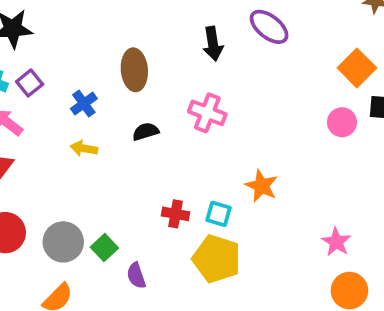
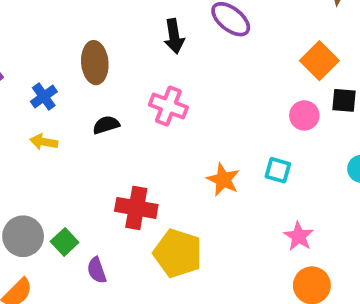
red cross: (176, 214) -> (136, 208), size x1.5
cyan square: (219, 214) -> (278, 170), moved

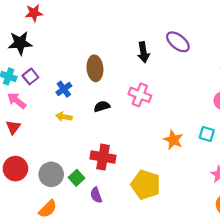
red cross: (136, 208) -> (103, 157), moved

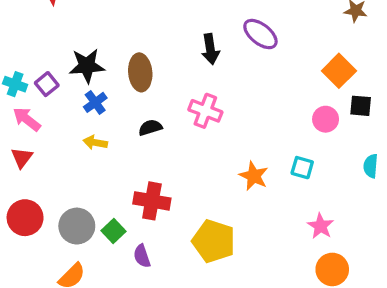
black star: (20, 43) -> (87, 66), moved

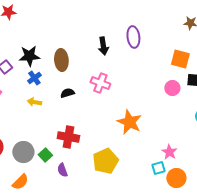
purple ellipse: (260, 34) -> (133, 37), turned 45
orange square: (339, 71) -> (180, 59), turned -30
cyan square: (302, 168) -> (158, 168), moved, turned -32
orange star: (254, 176) -> (129, 122), size x1.4
yellow pentagon: (214, 241) -> (105, 161), turned 30

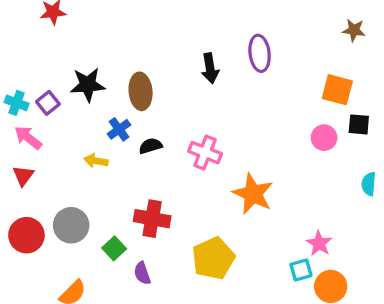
blue cross: (34, 78) -> (119, 129), moved
pink cross: (100, 83) -> (205, 153), moved
gray circle: (23, 152) -> (71, 225), moved

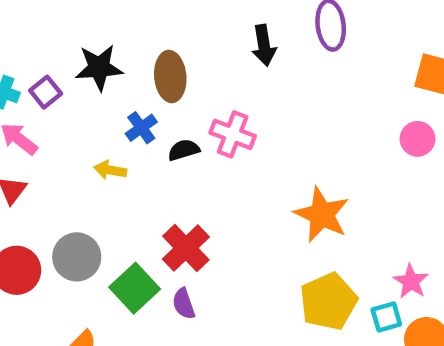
pink cross: (205, 153) -> (233, 134), moved
red cross: (152, 219) -> (186, 248), turned 36
green square: (114, 248) -> (135, 288), size x1.5
yellow pentagon: (213, 258) -> (328, 301), moved
purple semicircle: (142, 273) -> (184, 304), moved

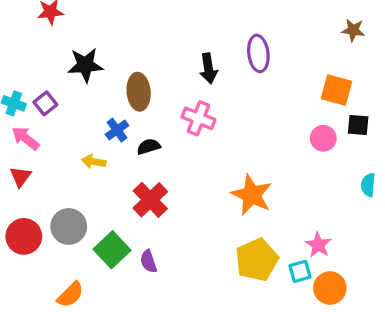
black star: (99, 68) -> (85, 65), moved
pink cross: (233, 134) -> (198, 118), moved
red cross: (186, 248) -> (150, 200), moved

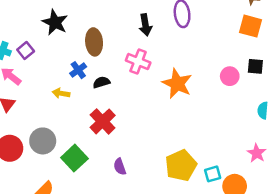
black star: (85, 65) -> (55, 22), turned 30
orange square: (337, 90) -> (251, 26), moved
orange star: (252, 195) -> (177, 84), moved
pink star: (318, 245) -> (257, 153), moved
purple semicircle: (149, 261) -> (120, 167), moved

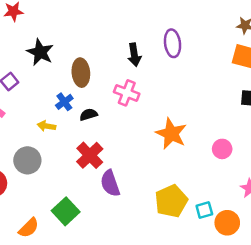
pink circle: (230, 76) -> (222, 149), moved
orange star: (177, 84) -> (171, 134), moved
gray circle: (43, 141) -> (27, 160), moved
green square: (74, 158) -> (66, 211), moved
purple semicircle: (120, 167) -> (110, 183), moved, size x1.5

